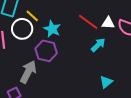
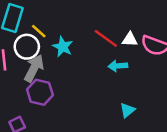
cyan arrow: (98, 45) -> (118, 66), turned -140
purple hexagon: (46, 51) -> (40, 92), moved
gray arrow: (28, 72) -> (34, 68), moved

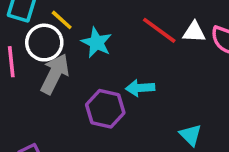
cyan arrow: (118, 66) -> (140, 88), moved
purple hexagon: (40, 92) -> (105, 109), moved
cyan triangle: (127, 110) -> (191, 135), turned -35

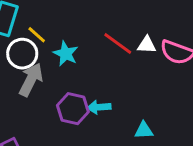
cyan arrow: (140, 88) -> (99, 107), moved
cyan triangle: (191, 135) -> (144, 130), turned -48

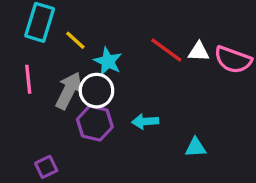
white circle: (22, 54) -> (96, 91), moved
purple hexagon: (73, 109) -> (95, 123), moved

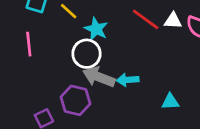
gray arrow: (69, 91) -> (99, 77), moved, turned -96
purple hexagon: (95, 123) -> (76, 100), moved

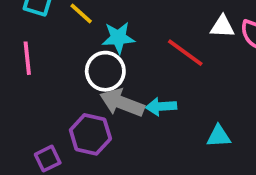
red line: (146, 19) -> (185, 53), moved
cyan star: (96, 29) -> (118, 38), turned -30

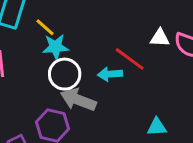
cyan star: (118, 38) -> (56, 47), moved
cyan arrow: (161, 106) -> (110, 74), moved

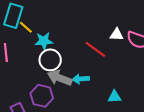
yellow line: (45, 27) -> (26, 27), moved
cyan arrow: (110, 74) -> (81, 79), moved

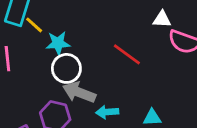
white triangle: (117, 35) -> (162, 19), moved
cyan arrow: (81, 79) -> (107, 112), moved

